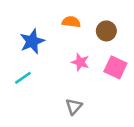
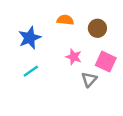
cyan line: (23, 78) -> (31, 71), moved
gray triangle: (74, 106) -> (89, 79), moved

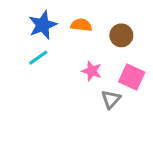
blue star: (30, 38) -> (43, 25), moved
cyan line: (31, 71) -> (38, 58), moved

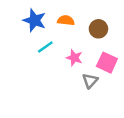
blue star: (43, 25) -> (34, 20), turned -30
cyan line: (38, 58) -> (45, 47), moved

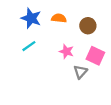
cyan line: (45, 47) -> (29, 46), moved

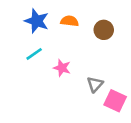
pink star: (66, 51) -> (62, 68), moved
pink square: (95, 56) -> (115, 101), moved

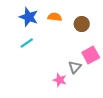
pink star: (62, 68) -> (60, 80), moved
pink square: (115, 101) -> (91, 55), moved, turned 36

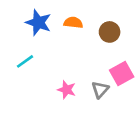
cyan line: (27, 43) -> (25, 61), moved
pink star: (60, 80) -> (67, 90), moved

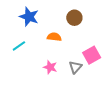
orange semicircle: (73, 23) -> (54, 37), moved
brown circle: (110, 32) -> (74, 18), moved

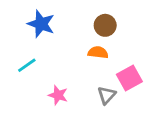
orange semicircle: (54, 37) -> (98, 52), moved
pink star: (50, 67) -> (58, 95), moved

